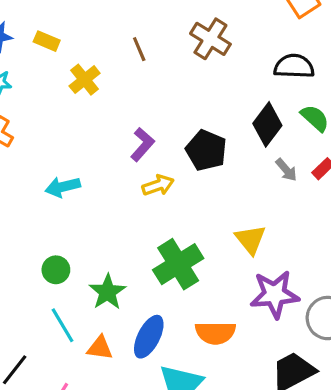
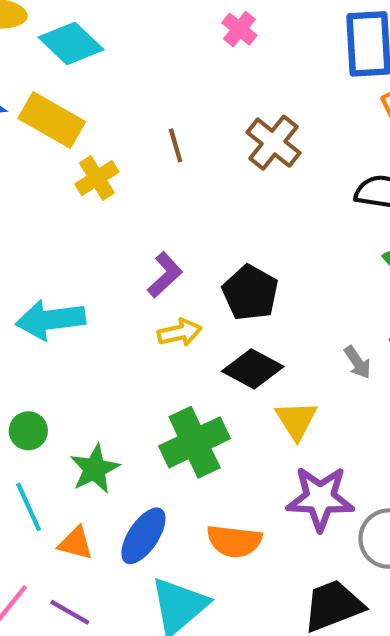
yellow rectangle: (47, 41) -> (52, 120), size x1.8
black diamond: (267, 124) -> (253, 369), moved, turned 75
gray arrow: (286, 170) -> (358, 362), moved
cyan arrow: (63, 187) -> (50, 320), size x1.4

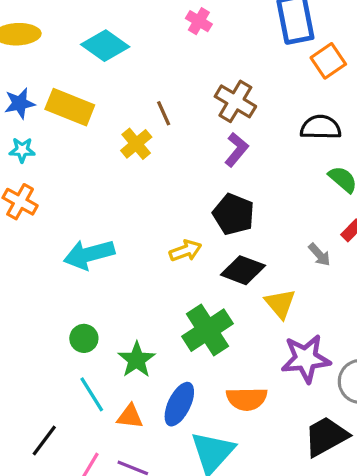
cyan diamond: (71, 43) -> (105, 46), moved
yellow cross: (97, 178) -> (136, 144), moved
purple L-shape: (165, 275) -> (236, 150), moved

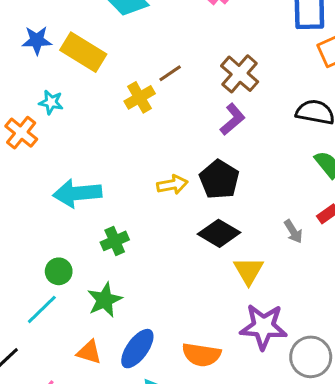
brown line: (164, 113) -> (170, 73), turned 70
cyan star: (22, 150) -> (51, 102), moved
yellow arrow: (186, 251) -> (172, 185), moved
green cross: (208, 330) -> (115, 241), moved, size x0.6
cyan line: (92, 394) -> (42, 309), moved, turned 68

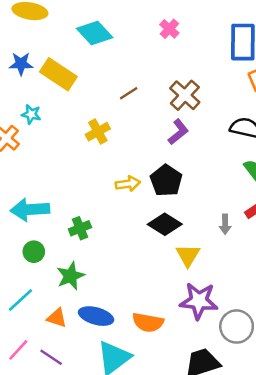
yellow cross: (140, 97) -> (98, 132), moved
cyan arrow: (77, 193) -> (30, 210), moved
gray arrow: (293, 231) -> (225, 224), turned 30
cyan line: (42, 309) -> (20, 300), moved
blue ellipse: (137, 349) -> (96, 316), turned 68

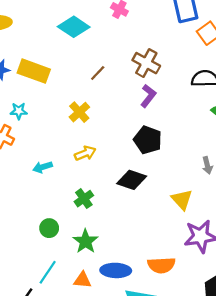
cyan diamond: (95, 33) -> (74, 27), moved
yellow arrow: (128, 184) -> (85, 153), moved
cyan arrow: (30, 210) -> (42, 167), moved, size x0.6
black diamond: (165, 224) -> (132, 180), moved

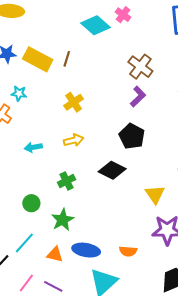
cyan diamond: (74, 27) -> (95, 25), moved
brown line: (98, 73) -> (67, 59), moved, turned -35
orange semicircle: (161, 265) -> (128, 251), size x0.7

